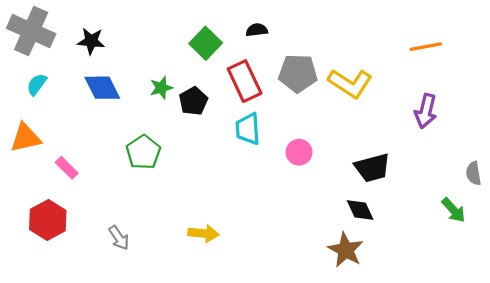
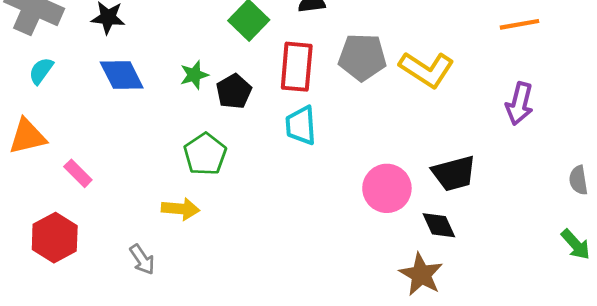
red rectangle: (245, 81) -> (297, 67), turned 30
green pentagon: (143, 152) -> (205, 154), moved
pink circle: (299, 152) -> (387, 188), moved, size x1.5
green arrow: (453, 210) -> (576, 244), moved
yellow arrow: (203, 233) -> (180, 209), moved

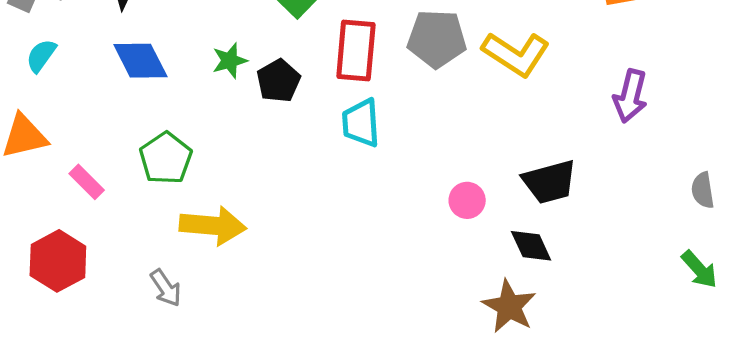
green pentagon: (205, 154) -> (166, 158), moved
pink circle: (387, 188) -> (467, 200), size x0.6
yellow arrow: (180, 209) -> (213, 226), size x1.4

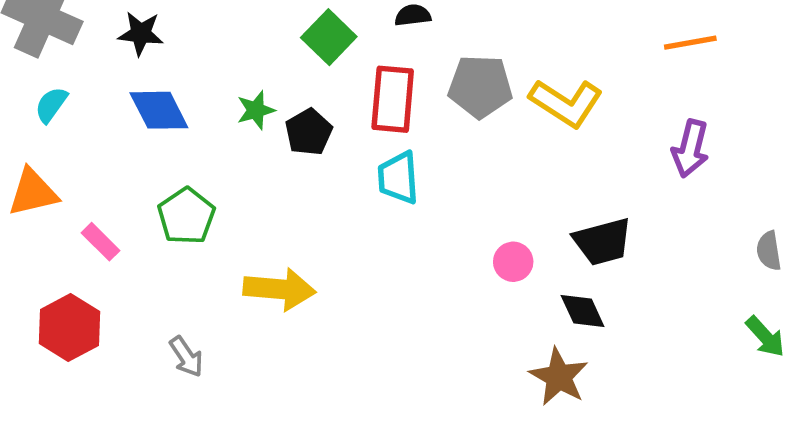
yellow arrow: (213, 226) -> (279, 289), moved

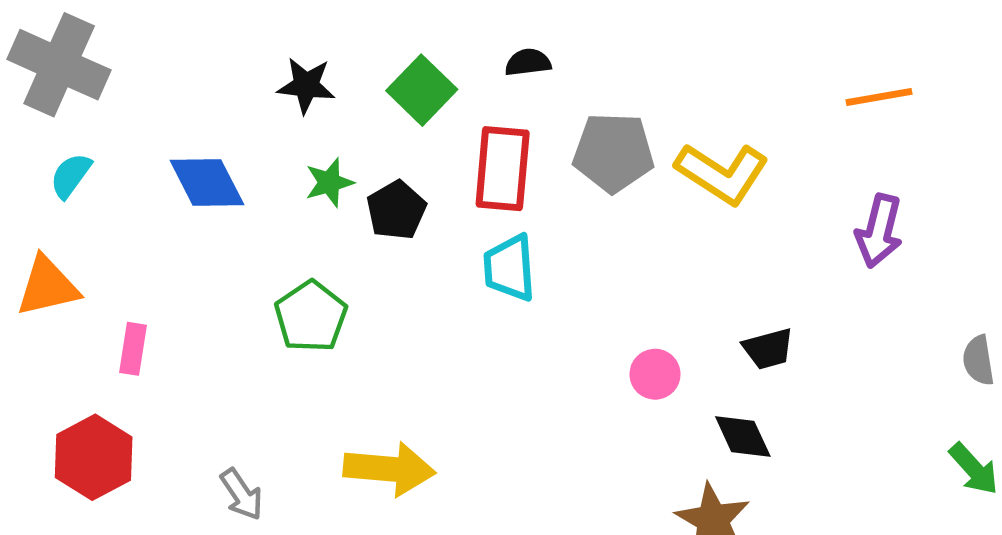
black star: (141, 33) -> (306, 85), moved
green pentagon: (186, 216) -> (311, 316), moved
pink rectangle: (100, 242) -> (133, 349), turned 54
black trapezoid: (603, 242) -> (768, 349), size x0.7
yellow arrow: (279, 289) -> (389, 469), moved

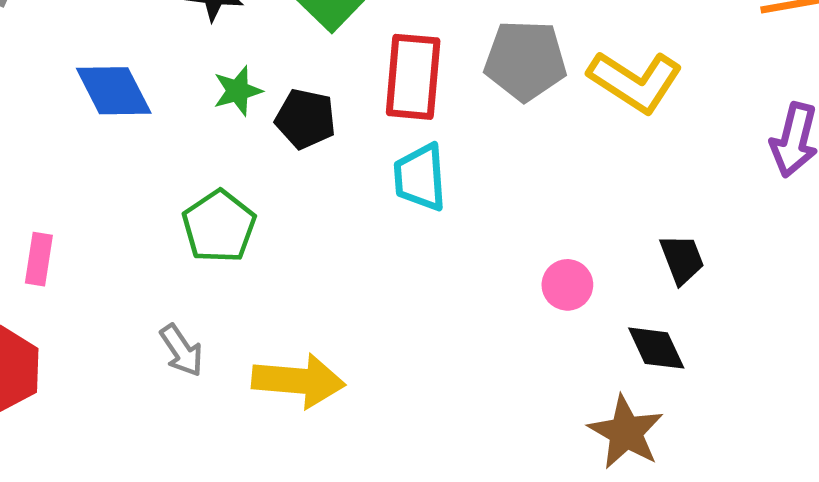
black pentagon: (396, 210) -> (305, 119), turned -30
black trapezoid: (768, 349) -> (682, 259), turned -96
gray arrow: (242, 494) -> (182, 350), moved

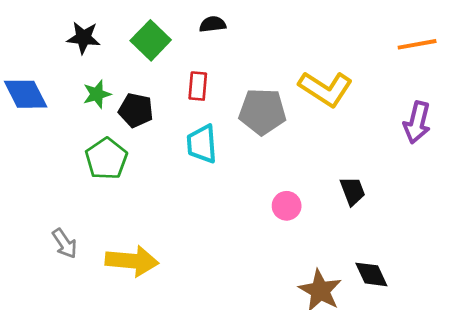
gray pentagon: (525, 60) -> (262, 112), moved
red rectangle: (413, 77) -> (198, 86), size x0.6
green pentagon: (219, 226) -> (106, 159), moved
black diamond: (656, 348) -> (371, 274), moved

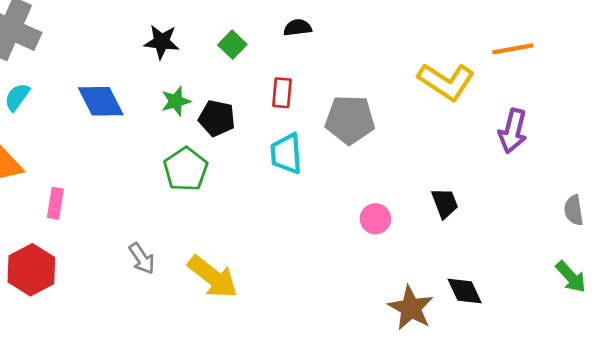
green square: (151, 40) -> (232, 45), size x0.7
yellow L-shape: (326, 89) -> (446, 81), moved
yellow arrow: (132, 261) -> (213, 277), turned 33

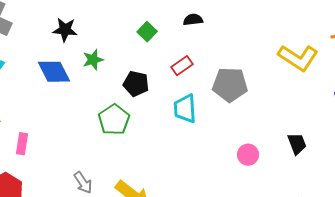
black star: (162, 42) -> (65, 30), moved
red rectangle: (282, 93) -> (182, 66), turned 50
green star: (176, 101) -> (93, 60), moved

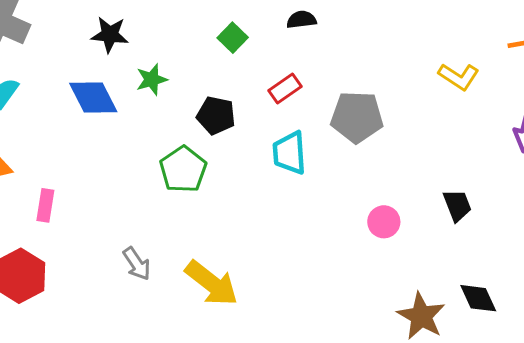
yellow L-shape: (298, 58) -> (459, 77), size x0.7

